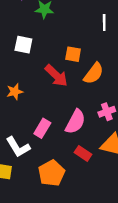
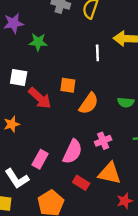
red arrow: (56, 76) -> (40, 98), moved

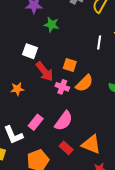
pink cross: (103, 141) -> (62, 87), moved, turned 32

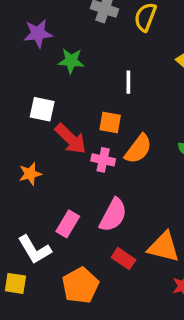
white line: (99, 43) -> (128, 82), moved

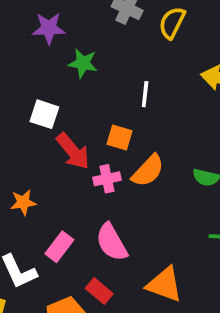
pink cross: (103, 160) -> (107, 179), turned -30
orange star: (30, 174) -> (23, 202), moved
pink semicircle: (113, 215) -> (112, 242), turned 116
red rectangle: (124, 259) -> (99, 291), moved

